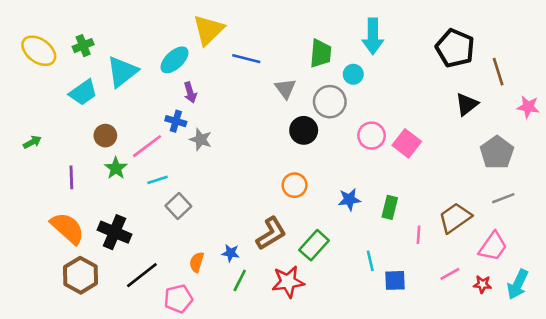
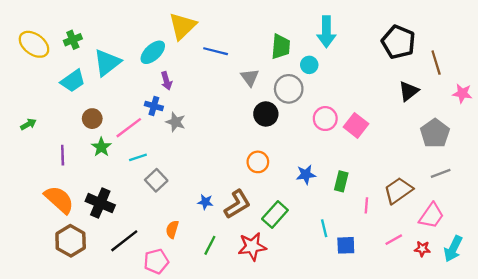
blue star: (231, 253) -> (205, 202), moved

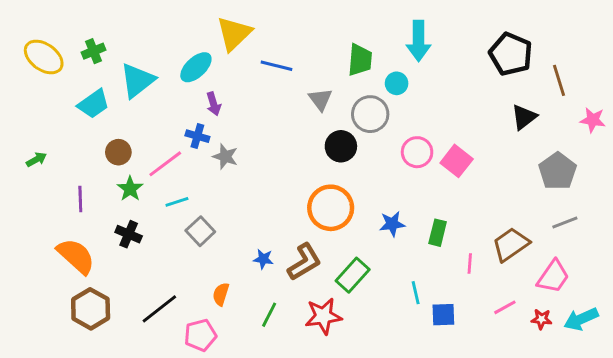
orange circle: (258, 162) -> (331, 208), size x1.6
black cross: (100, 203) -> (129, 234), moved, size x0.7
cyan arrow: (453, 249) -> (581, 319), turned 40

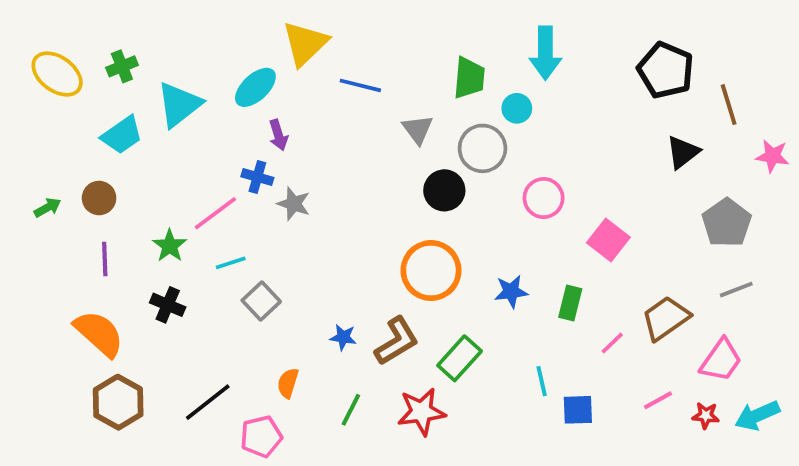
brown circle: (118, 152) -> (99, 198), moved
pink square: (457, 161) -> (608, 240), moved
pink line: (470, 263) -> (612, 343), turned 42

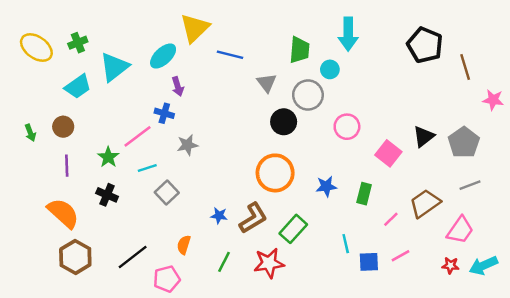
black triangle: (683, 152) -> (424, 136), moved
gray star: (294, 204) -> (187, 145), moved, turned -30
green arrow: (48, 208) -> (30, 133), turned 98
pink line: (658, 400) -> (401, 256), moved

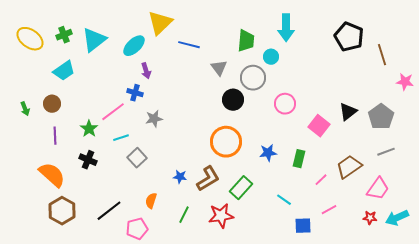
cyan triangle: (114, 67) -> (94, 40), moved
cyan line: (346, 244) -> (284, 200), turned -42
blue square: (369, 262) -> (303, 226), moved

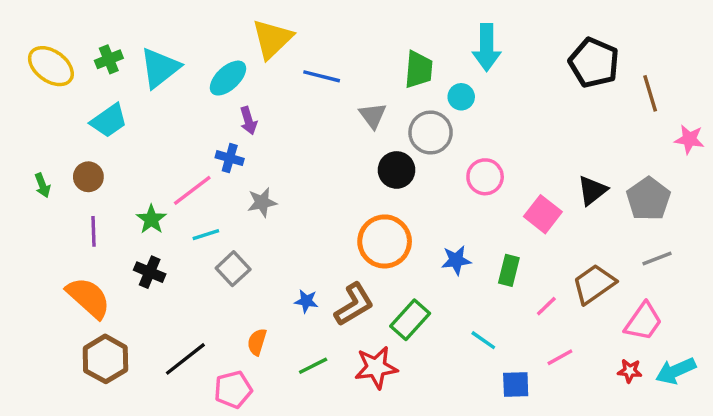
green line: (184, 215) -> (313, 366), turned 36

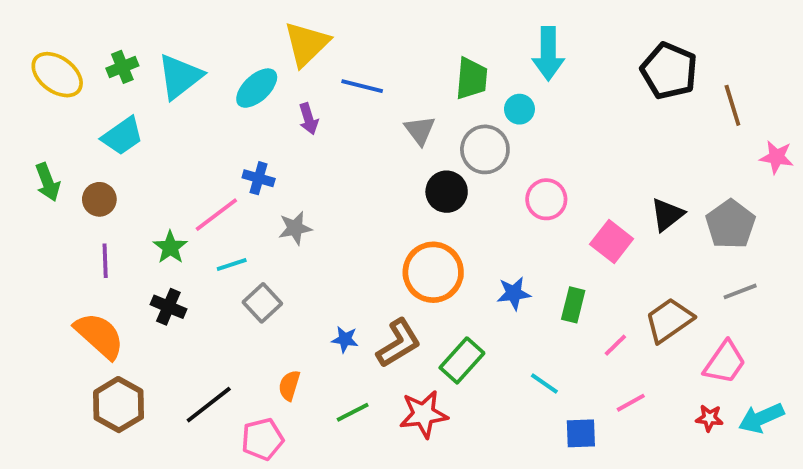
purple arrow: (248, 121) -> (308, 119), moved
green arrow: (42, 185) -> (48, 182), moved, size x1.4

